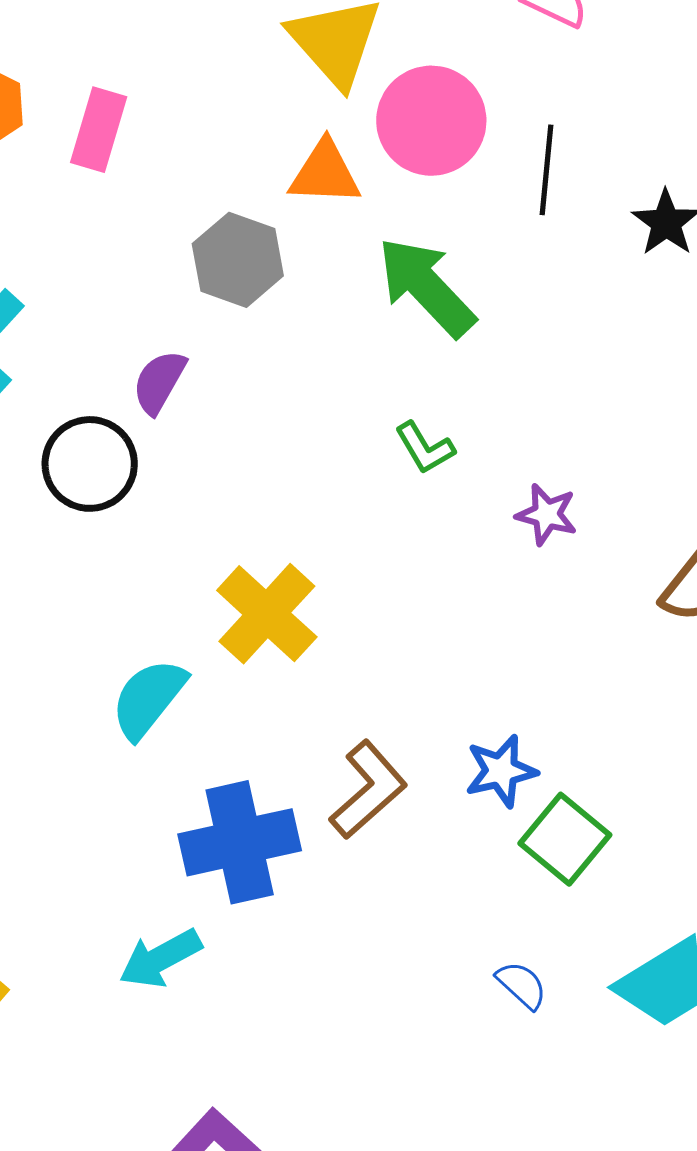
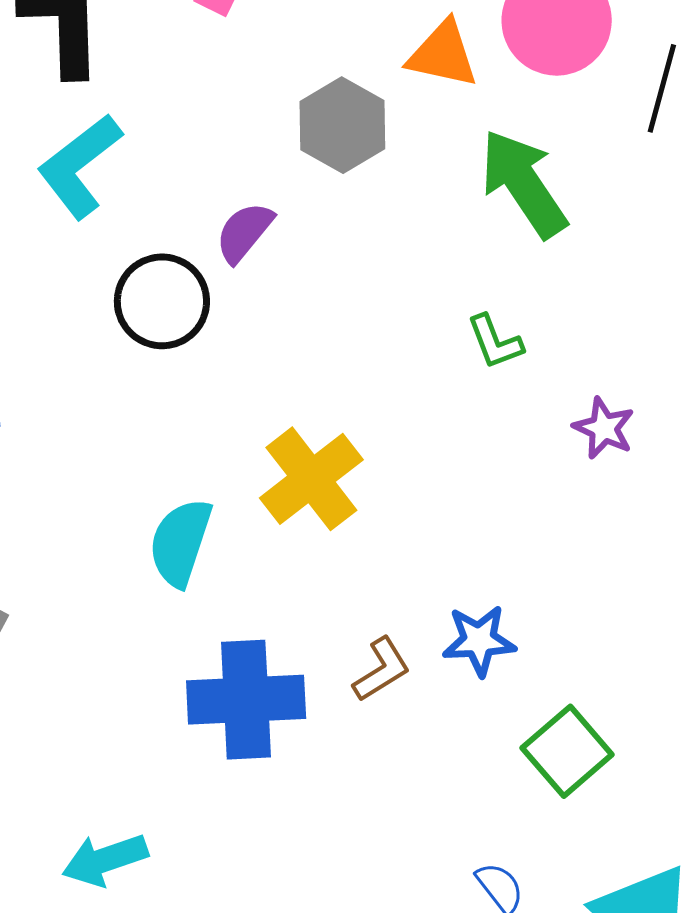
cyan semicircle: (148, 698) -> (180, 542), turned -30
blue star: (501, 771) -> (479, 641), moved
brown L-shape: (368, 790) -> (382, 669), size x0.7
cyan arrow: (160, 958) -> (105, 860), moved

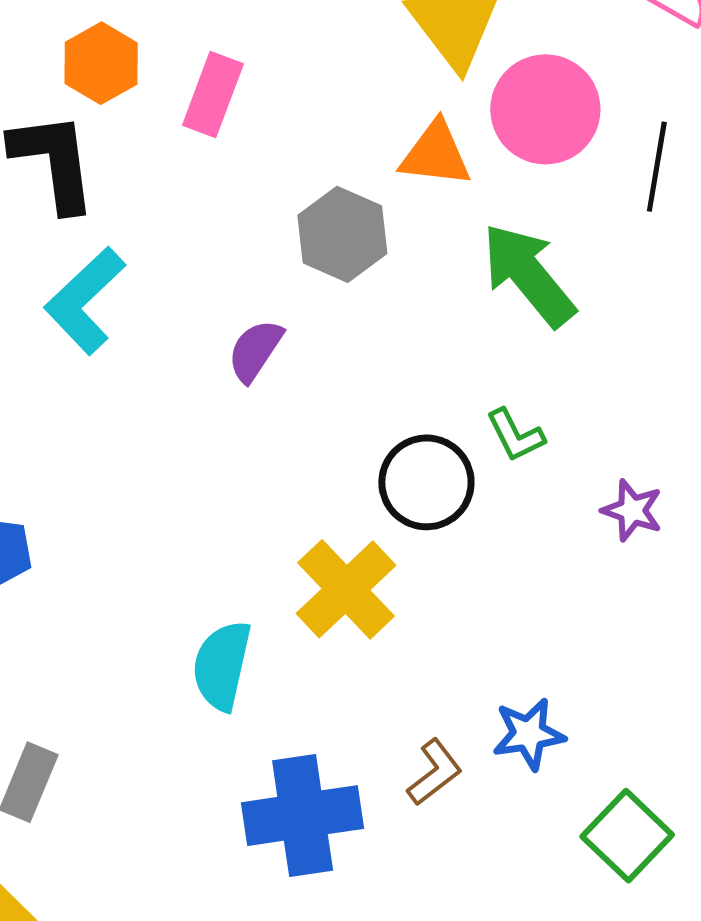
black circle: (162, 301) -> (426, 482), moved

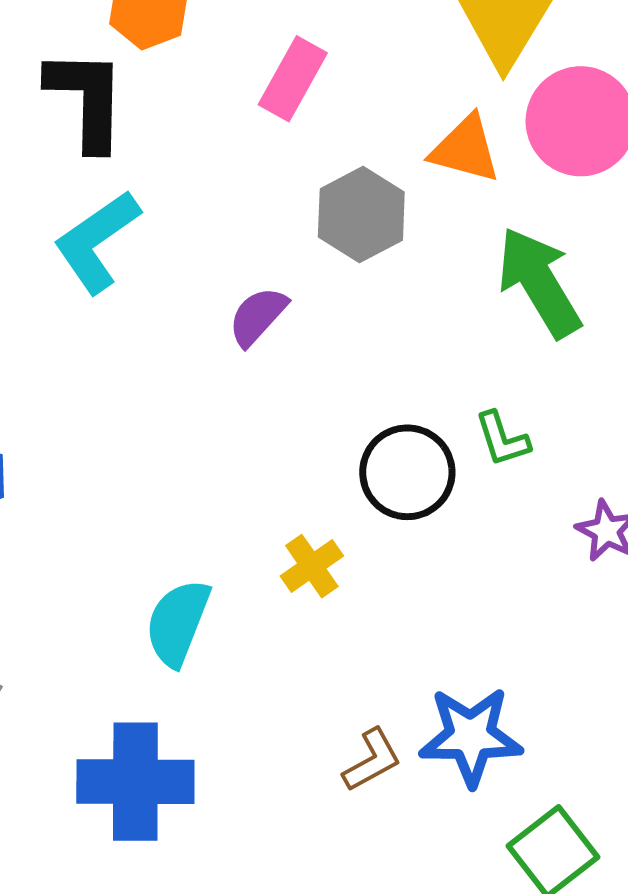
pink rectangle: (213, 95) -> (293, 79), moved
yellow cross: (346, 589) -> (312, 566), size x0.6
blue star: (529, 734) -> (471, 736), size x1.4
blue cross: (303, 816) -> (135, 782), moved

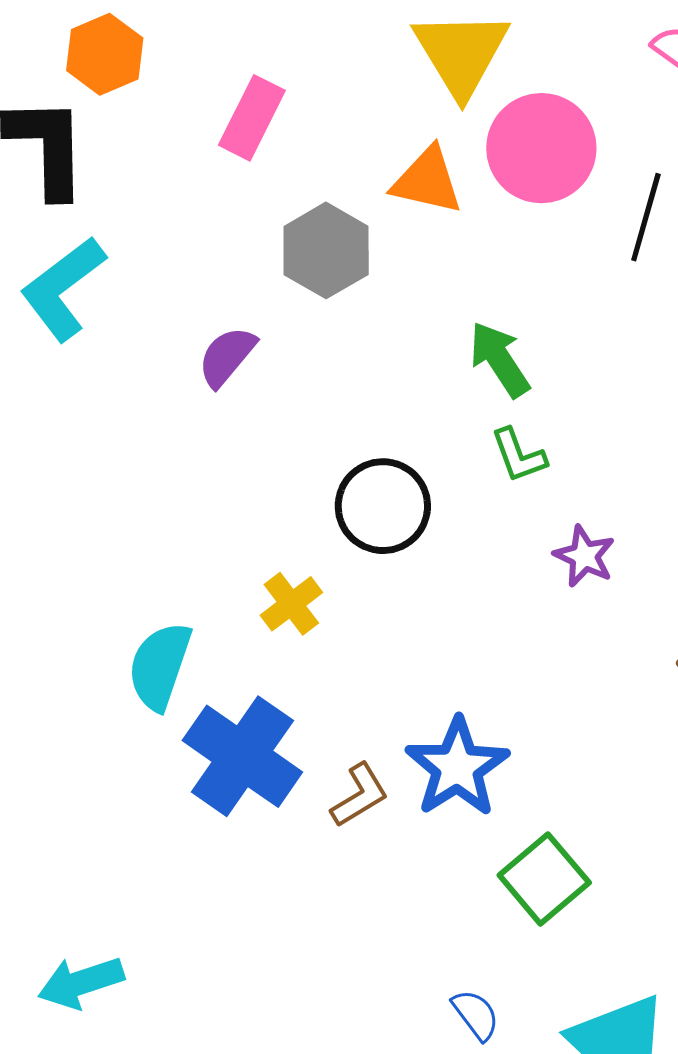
green arrow: (539, 282) -> (500, 359), moved, size x0.7
green L-shape: (502, 439) -> (519, 455), moved
blue star: (471, 736) -> (457, 767), turned -30
blue cross: (135, 782) -> (242, 756), moved, turned 37

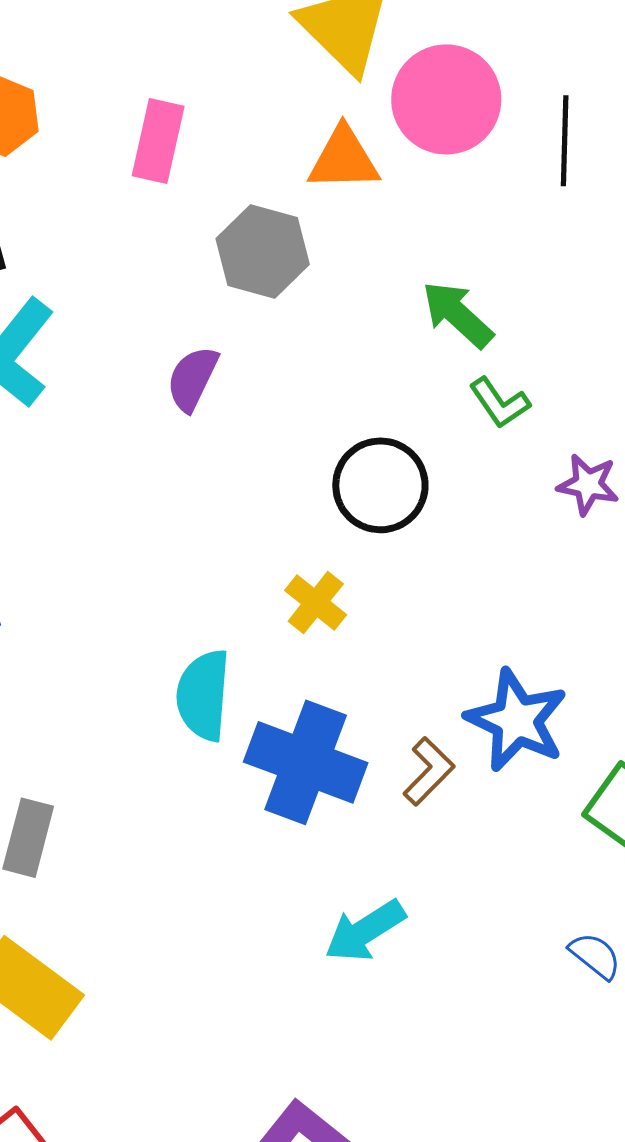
cyan arrow: (81, 983) -> (365, 931), moved

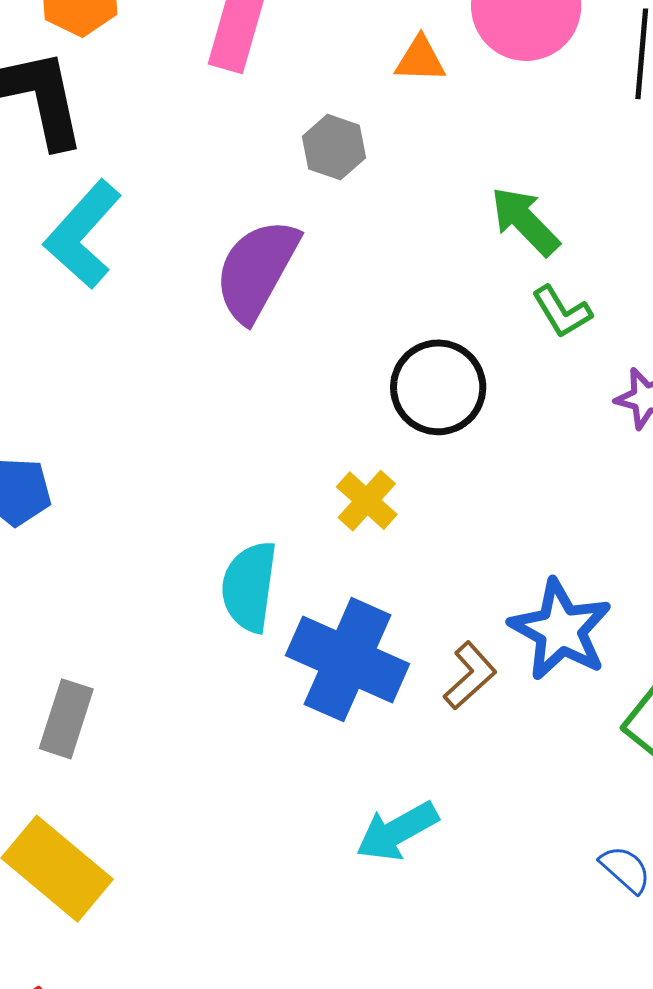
orange triangle: (344, 159) -> (420, 59), size x0.7
gray hexagon: (263, 251) -> (334, 147), size x0.7
purple semicircle: (192, 379) -> (257, 270), size x1.6

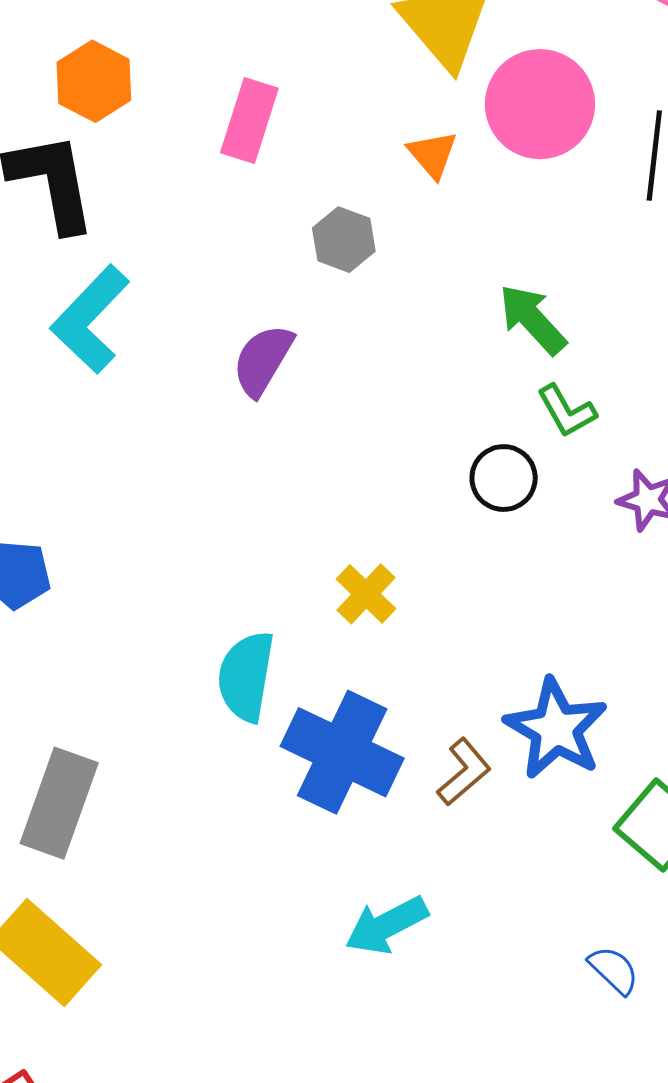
orange triangle: (420, 59) -> (433, 155), turned 46
purple semicircle: (257, 270) -> (263, 360), size x0.7
black circle: (438, 387) -> (504, 478), moved, size x0.7
gray rectangle: (66, 719) -> (59, 803), size x1.4

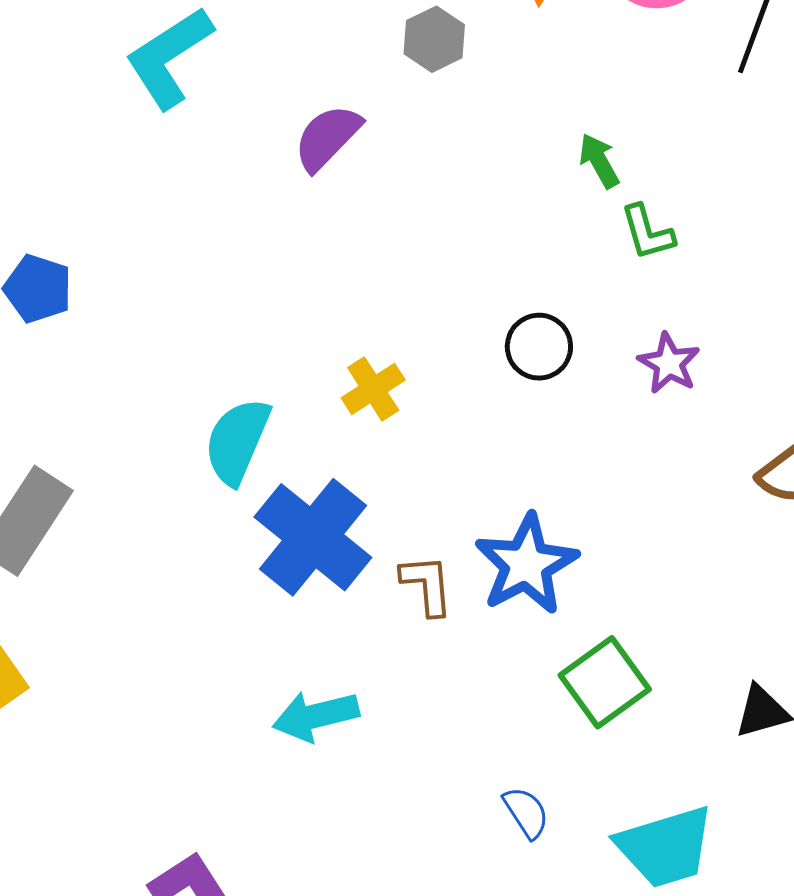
green arrow: (532, 319) -> (599, 161), size x0.7
green L-shape: (567, 411) -> (647, 232), moved
black circle: (504, 478) -> (539, 347), moved
brown L-shape: (464, 772) -> (427, 585), turned -68

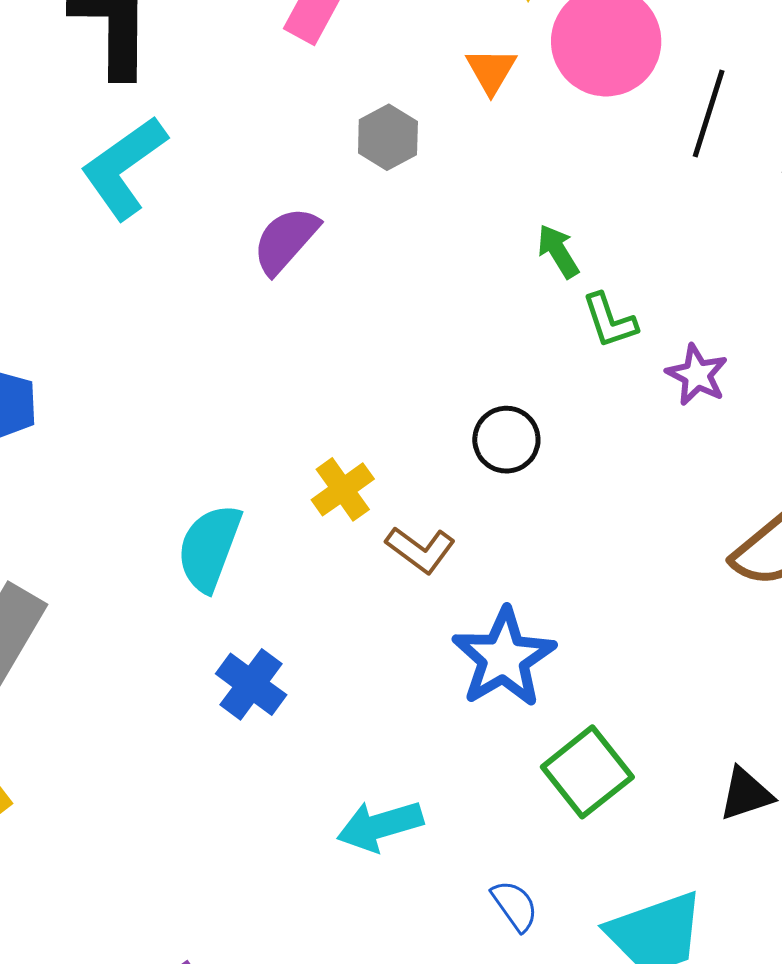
purple star: (669, 363) -> (697, 375), moved
blue cross: (313, 537) -> (251, 684), moved, size x0.6
brown L-shape: (427, 585) -> (420, 550), moved, turned 134
cyan arrow: (316, 716) -> (380, 826), moved

